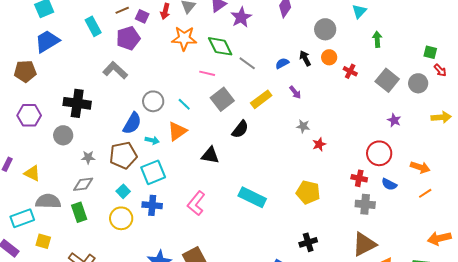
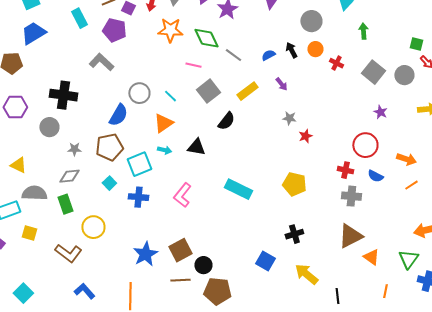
purple pentagon: (128, 38) -> (114, 30), turned 30
cyan arrow: (152, 140) -> (164, 150), moved
yellow circle: (121, 218) -> (93, 227), moved

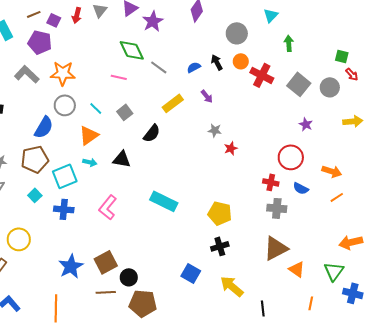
orange star: (170, 30) -> (63, 73), moved
red cross: (336, 63) -> (262, 75), size x1.6
gray square: (208, 91) -> (125, 112), moved, size x0.7
yellow pentagon: (294, 184) -> (220, 213), moved

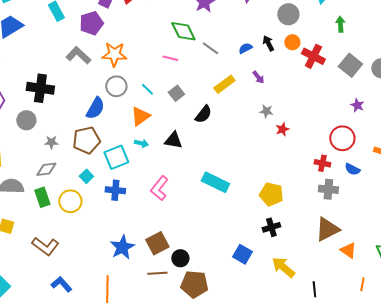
purple pentagon: (40, 42) -> (91, 23), turned -30
yellow circle: (19, 239) -> (70, 201), moved

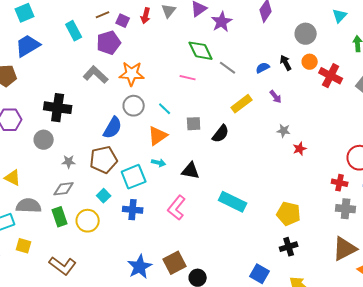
gray square: (176, 93) -> (194, 124), moved, turned 35
black triangle: (173, 140) -> (191, 171), moved

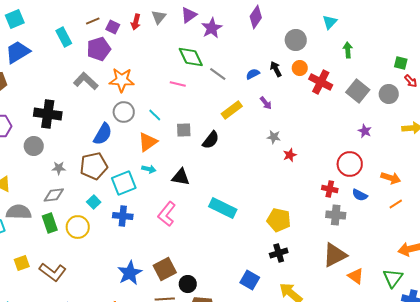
yellow square: (24, 246) -> (22, 263), moved, turned -35

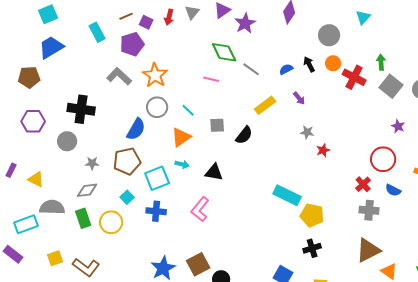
green arrow: (348, 50) -> (381, 62), moved
orange star: (122, 80) -> (155, 75), turned 30
red cross: (330, 189) -> (363, 184), turned 35
cyan rectangle: (223, 208) -> (287, 195), moved

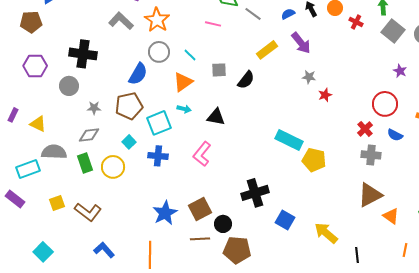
red cross: (354, 77) -> (356, 22), size x0.6
purple arrow: (299, 98) -> (301, 43), size x1.6
black cross: (312, 248) -> (255, 193), moved, size x1.5

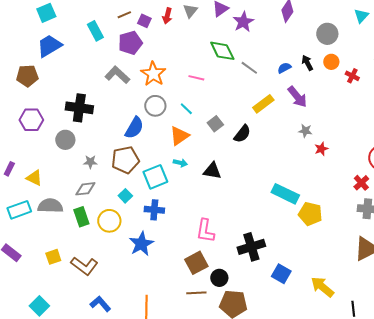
pink line: (213, 24) -> (196, 78), moved
gray square: (219, 70) -> (215, 124), turned -35
pink L-shape: (202, 154) -> (205, 231), moved, turned -30
cyan rectangle: (28, 169) -> (19, 210), moved
blue star: (165, 213) -> (141, 244), moved

